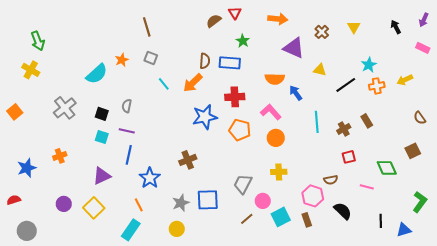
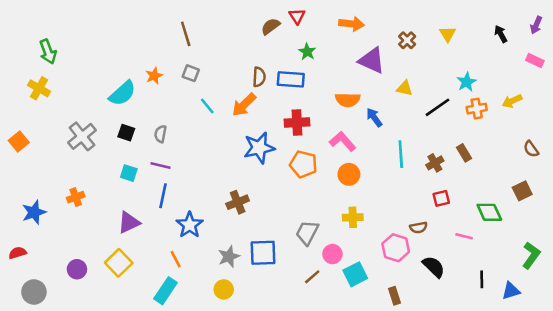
black square: (102, 114) -> (126, 133), moved
purple circle: (64, 204) -> (77, 269), moved
brown rectangle: (307, 220) -> (394, 296), moved

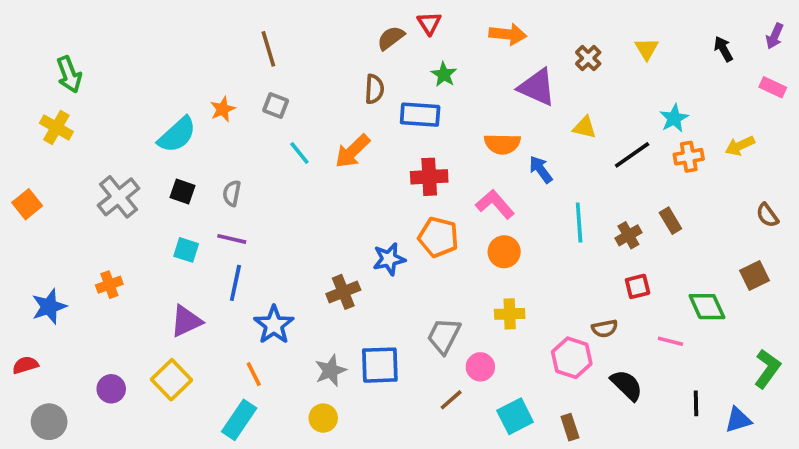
brown semicircle: (259, 77) -> (374, 89), moved
blue star: (259, 148) -> (389, 259), moved, size x0.7
cyan square: (355, 274) -> (515, 416), moved

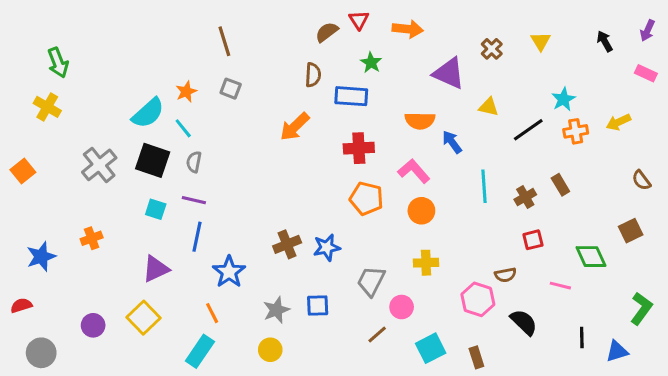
orange arrow: (508, 34) -> (408, 29), moved
cyan line: (299, 153) -> (183, 128), moved
black square: (182, 191) -> (153, 160), size x1.6
blue star: (389, 259) -> (327, 247), moved
blue square: (380, 365) -> (318, 305), size x0.7

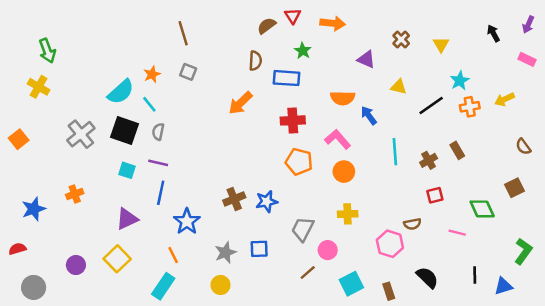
yellow triangle: (541, 41) -> (441, 44), moved
purple triangle: (449, 73) -> (366, 59), size x0.7
black semicircle: (524, 322) -> (427, 277), moved

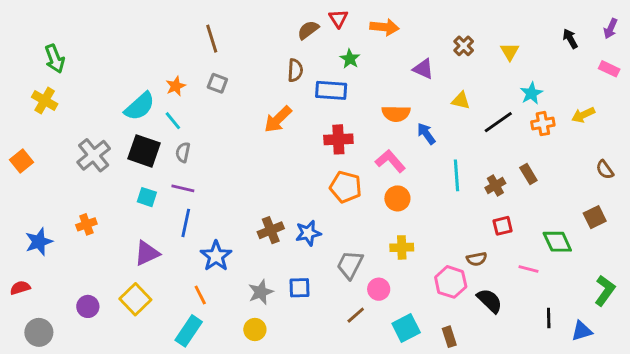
black semicircle: (427, 277) -> (490, 301), moved

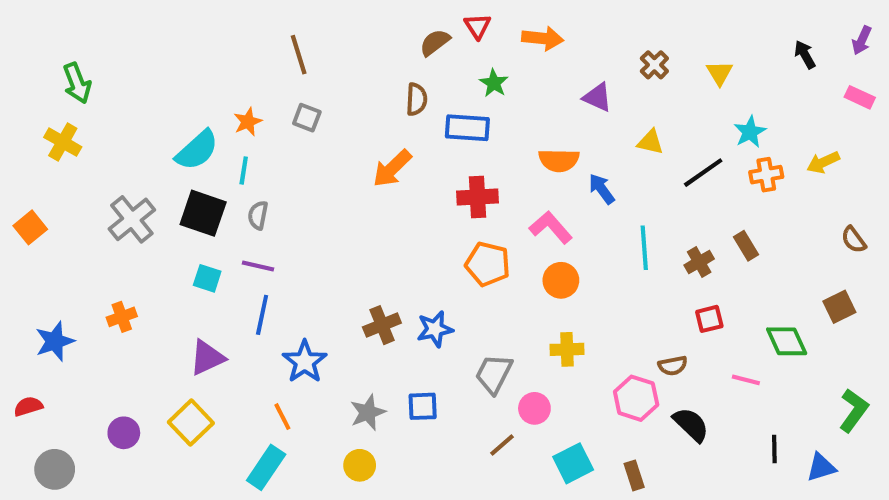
cyan line: (173, 121) -> (244, 171), turned 48

